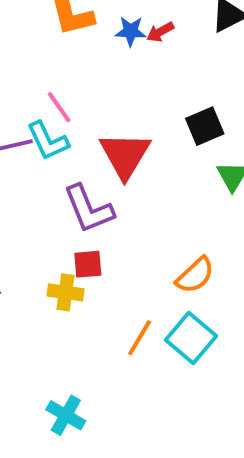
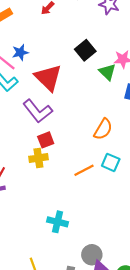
blue star: (131, 31) -> (20, 52), moved
orange line: (140, 338) -> (84, 170), turned 48
cyan square: (191, 338) -> (111, 162), size x0.7

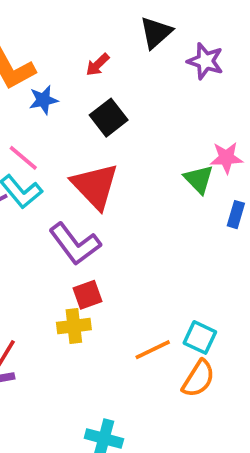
black square: (85, 50) -> (109, 118), moved
blue star: (20, 52) -> (43, 100), moved
orange semicircle: (103, 129) -> (198, 379), moved

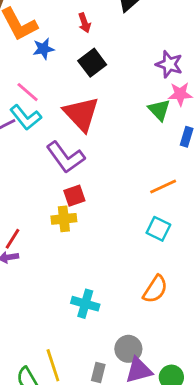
purple star: (205, 61) -> (169, 64), moved
red arrow: (98, 65) -> (84, 23), turned -66
orange line: (153, 350) -> (163, 186), moved
orange semicircle: (198, 379) -> (155, 289), moved

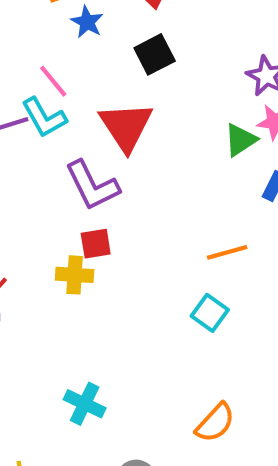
blue star: (43, 49) -> (87, 22), turned 30
green triangle: (159, 110) -> (240, 140), turned 30
orange semicircle: (155, 289) -> (215, 423), moved

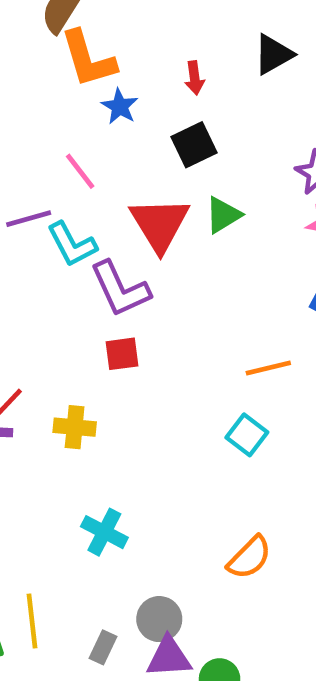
cyan L-shape: (44, 118) -> (72, 244), moved
green triangle: (240, 140) -> (223, 215), moved
yellow cross: (75, 275) -> (75, 427), moved

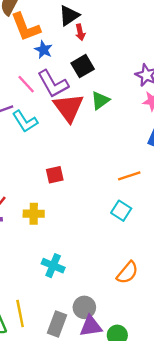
black triangle: (273, 54) -> (69, 16), moved
purple L-shape: (120, 289) -> (53, 84), moved
gray rectangle: (103, 647) -> (57, 324), size x1.5

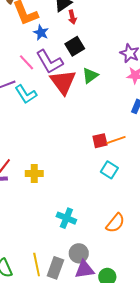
red square: (55, 175) -> (100, 141), moved
cyan cross: (53, 266) -> (66, 218), moved
yellow line: (20, 314) -> (37, 265), moved

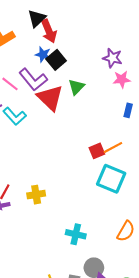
red arrow: (72, 17) -> (49, 31), size x1.6
blue star: (41, 33) -> (43, 55), moved
cyan square: (109, 170) -> (111, 179), size x1.6

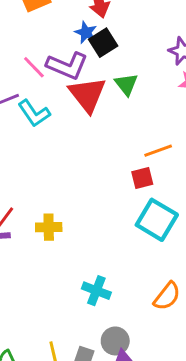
purple L-shape: (33, 80) -> (67, 66), turned -36
green triangle: (76, 87) -> (126, 84), turned -30
orange line: (113, 148) -> (158, 151), moved

